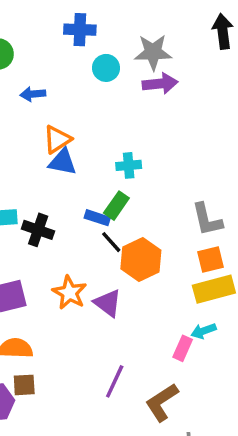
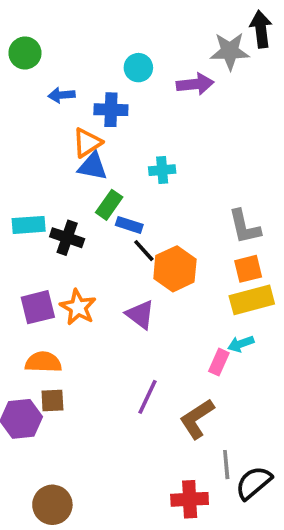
blue cross: (80, 30) -> (111, 110), moved
gray star: (153, 52) -> (230, 51), moved
green rectangle: (116, 206) -> (109, 205), moved
orange star: (69, 293) -> (78, 307), moved

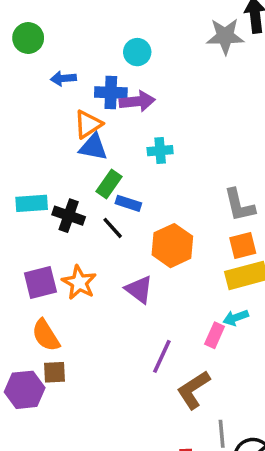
purple arrow: (195, 84) -> (137, 101), moved
black line: (144, 251) -> (113, 228), moved
orange semicircle: (43, 362) -> (46, 335), turned -124
purple line: (148, 397) -> (162, 356), moved

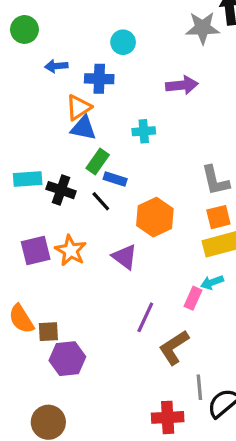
purple arrow: (137, 101) -> (182, 85), moved
orange semicircle: (46, 335) -> (21, 319), moved
purple hexagon: (25, 390) -> (67, 359), moved

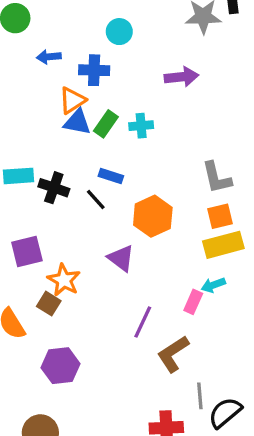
green rectangle: (98, 161) -> (106, 124), moved
orange star: (71, 251) -> (64, 280), moved
brown square: (48, 332) -> (49, 304), moved, turned 35

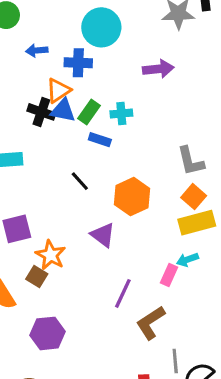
cyan circle: (119, 32) -> (101, 27), size x1.6
blue rectangle: (111, 176) -> (100, 140), moved
black cross: (54, 188) -> (41, 112), moved
orange square: (220, 216) -> (194, 197), turned -35

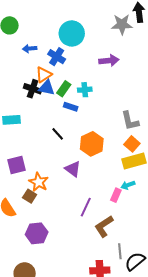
blue cross: (78, 63) -> (57, 57), turned 30

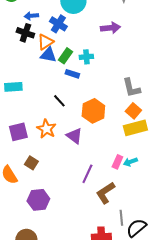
black cross: (33, 89) -> (25, 33), moved
orange star: (39, 182) -> (46, 129), moved
cyan arrow: (128, 185) -> (130, 162), moved

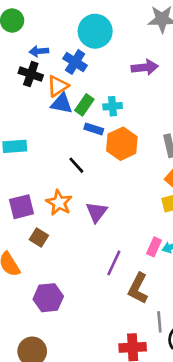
orange hexagon: (93, 111) -> (122, 144), moved
purple triangle: (74, 136) -> (96, 212), turned 30
brown square: (31, 163) -> (39, 237), moved
brown L-shape: (105, 193) -> (138, 288), turned -30

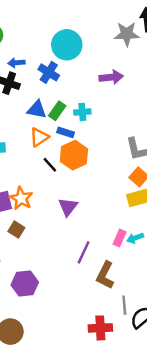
orange triangle: (58, 86) -> (39, 137), moved
orange hexagon: (122, 144) -> (74, 155), moved
orange star: (59, 203) -> (21, 198), moved

